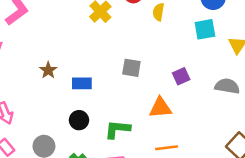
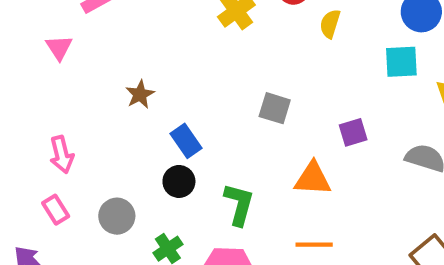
blue rectangle: (82, 83) -> (186, 141), moved, turned 48
green L-shape: (117, 129) -> (239, 204), turned 92

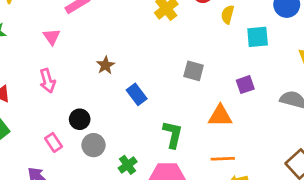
cyan square: (401, 62) -> (258, 37), moved
pink arrow: (62, 155) -> (47, 81), moved
black circle: (179, 181) -> (80, 119), moved

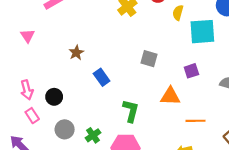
pink triangle: (52, 37) -> (27, 36), moved
cyan square: (258, 37) -> (202, 32), size x1.4
pink arrow: (47, 81) -> (27, 90), moved
gray circle: (93, 145) -> (65, 129), moved
orange line: (223, 159) -> (195, 121), moved

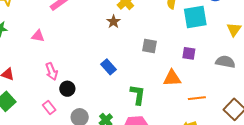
pink triangle: (27, 36) -> (38, 36), turned -40
brown star: (76, 53) -> (113, 22), moved
purple square: (191, 71) -> (189, 53), turned 32
pink arrow: (27, 90) -> (52, 71), moved

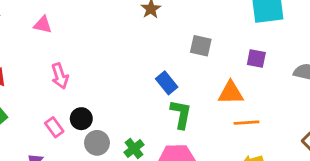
blue rectangle: (108, 67) -> (167, 83), moved
black circle: (67, 89) -> (81, 119), moved
orange line: (197, 98) -> (246, 123), moved

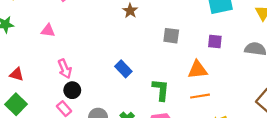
blue rectangle: (167, 83) -> (123, 69), moved
black circle: (81, 119) -> (72, 90), moved
orange line: (246, 123) -> (200, 96), moved

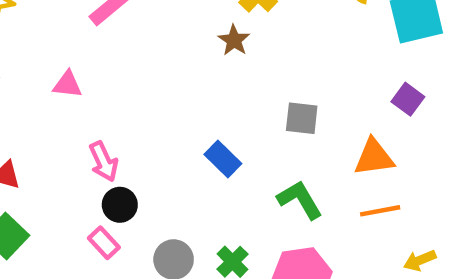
gray square: (171, 36) -> (302, 118), moved
purple square: (215, 42) -> (408, 99), turned 32
green L-shape: (161, 90) -> (300, 200), turned -35

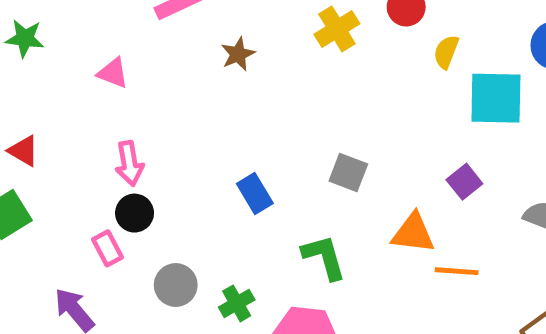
brown star: (234, 40) -> (238, 54), moved
orange line: (380, 211) -> (457, 271), moved

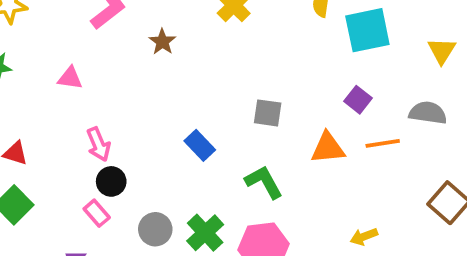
orange line: (457, 271) -> (383, 143), moved
green cross: (237, 303) -> (205, 233), size x1.4

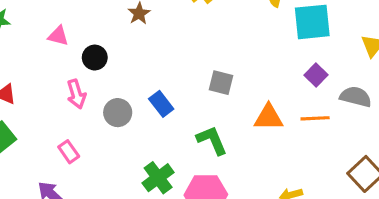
purple square: (358, 100) -> (316, 75), moved
black circle: (111, 181) -> (95, 58), moved
gray circle: (155, 229) -> (118, 113), moved

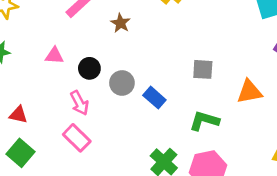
gray circle: (118, 113) -> (122, 83), moved
green L-shape: (212, 140) -> (204, 121), turned -40
pink rectangle: (69, 152) -> (77, 138), moved, size x1.4

